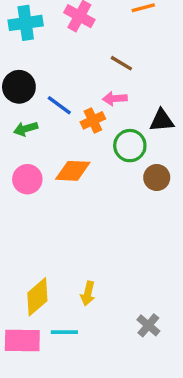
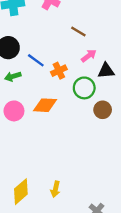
pink arrow: (115, 99) -> (89, 56), moved, turned 147

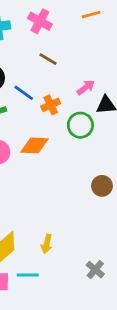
brown line: (78, 32) -> (48, 59), moved
brown circle: (103, 110) -> (102, 186), moved

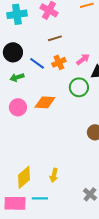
brown line: (48, 59) -> (55, 38), turned -48
orange cross: (51, 105) -> (59, 62), moved

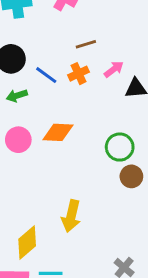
brown line: (55, 38) -> (86, 44), moved
green circle: (79, 87) -> (120, 147), moved
yellow arrow: (54, 175) -> (71, 216), moved, size x1.5

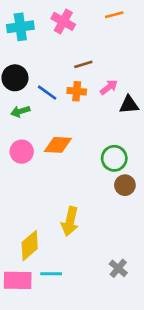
orange cross: (79, 74) -> (77, 91), turned 30

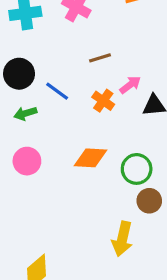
orange cross: (77, 91) -> (103, 101), moved, turned 30
orange diamond: (58, 145) -> (90, 158), moved
yellow arrow: (70, 221) -> (122, 239), moved

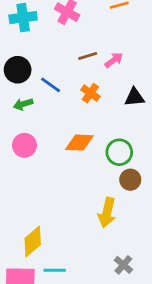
pink arrow: (130, 85) -> (114, 60), moved

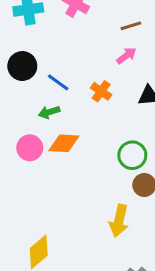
brown line: (88, 56) -> (131, 26), moved
green arrow: (23, 104) -> (49, 112), moved
orange diamond: (79, 143) -> (64, 143), moved

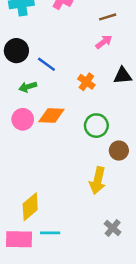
orange cross: (101, 91) -> (86, 82), moved
green arrow: (49, 112) -> (28, 87), moved
green circle: (132, 155) -> (96, 126), moved

